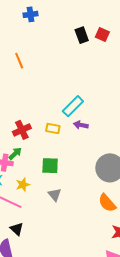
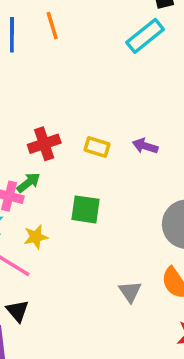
cyan rectangle: (73, 106) -> (145, 36), moved
gray triangle: (55, 195) -> (130, 292), moved

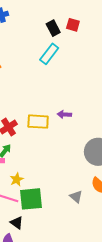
yellow rectangle: (97, 147) -> (38, 122), size x1.5
green square: (85, 209) -> (31, 199), moved, size x1.4

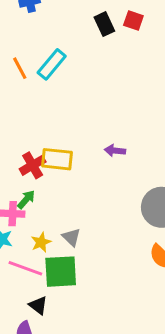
cyan rectangle: (49, 54) -> (52, 64), moved
yellow rectangle: (38, 122) -> (57, 159), moved
gray triangle: (76, 197) -> (71, 237), moved

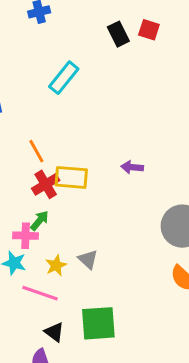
orange line: (20, 68) -> (36, 151), moved
green square: (61, 272) -> (98, 323), moved

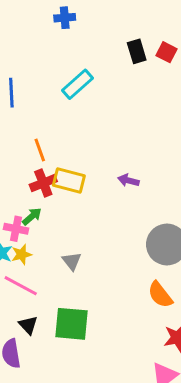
yellow star: (56, 265) -> (22, 254), moved

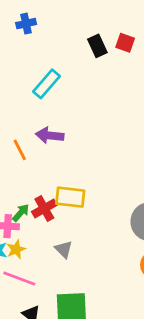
yellow rectangle: (69, 180) -> (70, 197), moved
purple arrow: (128, 180) -> (50, 135), moved, size x1.4
red cross: (43, 183) -> (44, 208), moved

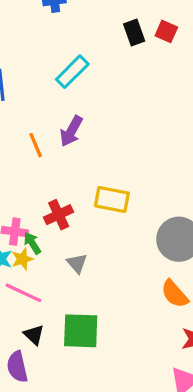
purple arrow: (50, 135) -> (71, 131), turned -72
yellow rectangle: (70, 197) -> (112, 199), moved
green arrow: (21, 213) -> (32, 243), moved, turned -78

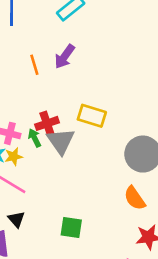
green arrow: (32, 243) -> (35, 138), moved
gray triangle: (77, 263) -> (61, 141), moved, size x1.6
green square: (81, 331) -> (71, 227), moved, size x0.7

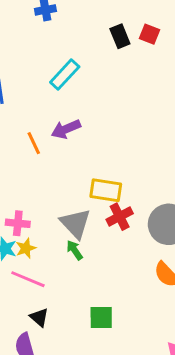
purple arrow: (65, 57) -> (66, 129), turned 40
red cross: (47, 123) -> (120, 217), moved
green arrow: (35, 138) -> (75, 250), moved

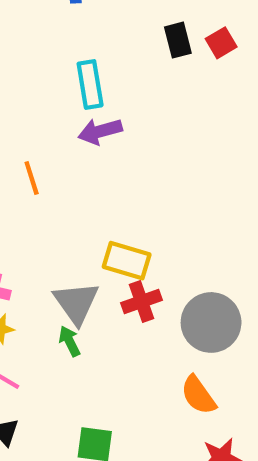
red square: (149, 34) -> (221, 43), turned 30
cyan rectangle: (65, 74) -> (90, 84), turned -60
purple arrow: (66, 129) -> (100, 131), moved

